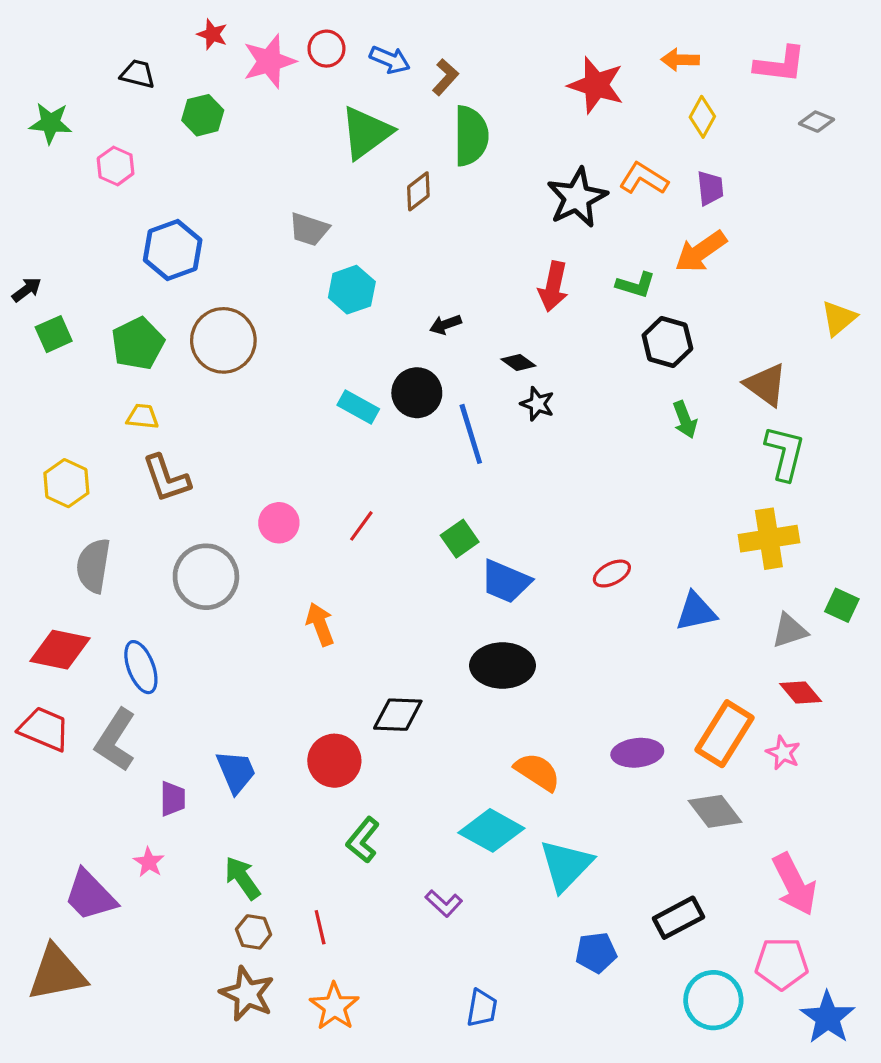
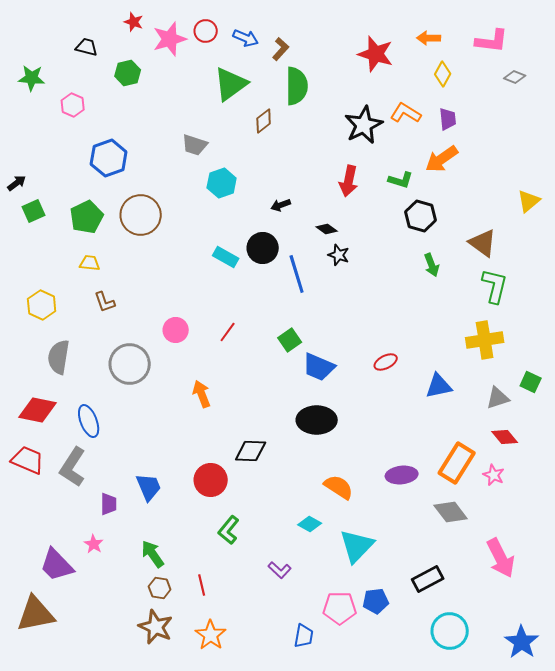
brown L-shape: (166, 478) -> (105, 302), size x0.7
cyan diamond: (491, 830) -> (310, 524), size x0.6
pink pentagon: (782, 964) -> (340, 608), moved

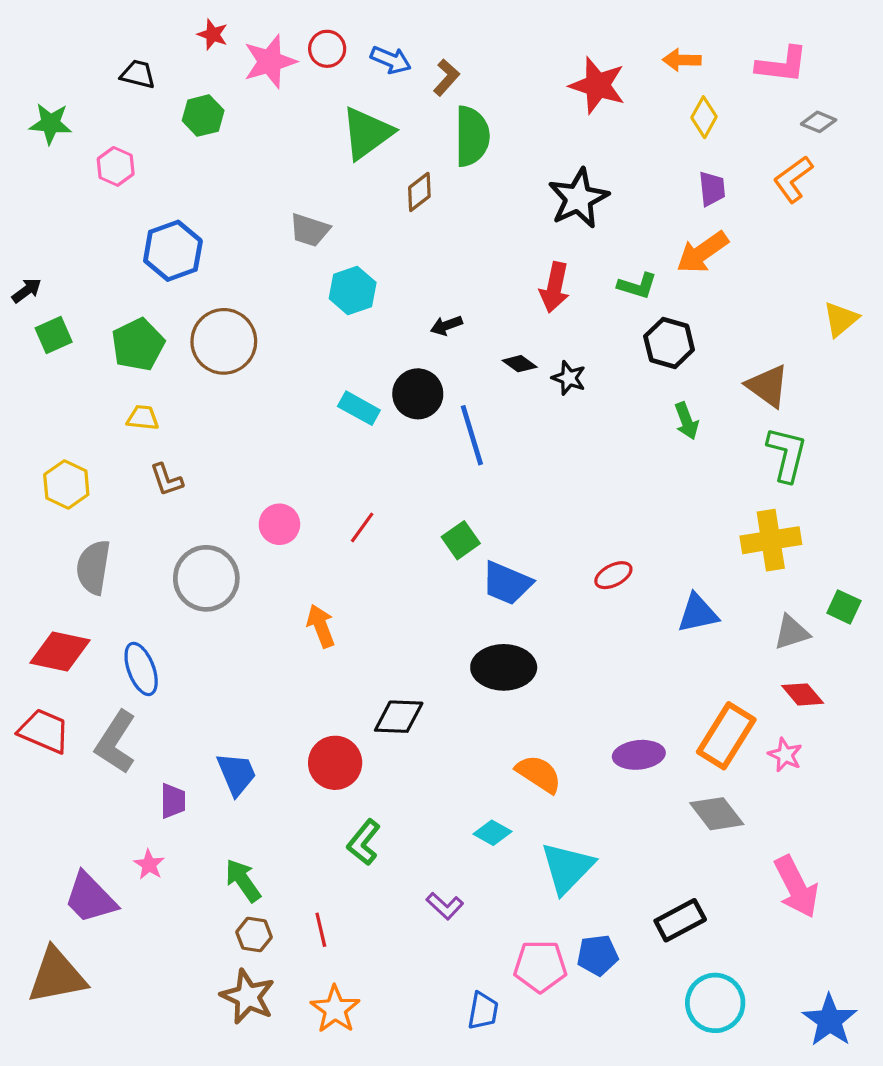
orange L-shape: (406, 113) -> (793, 179), moved, turned -68
black star: (339, 255) -> (569, 378), moved

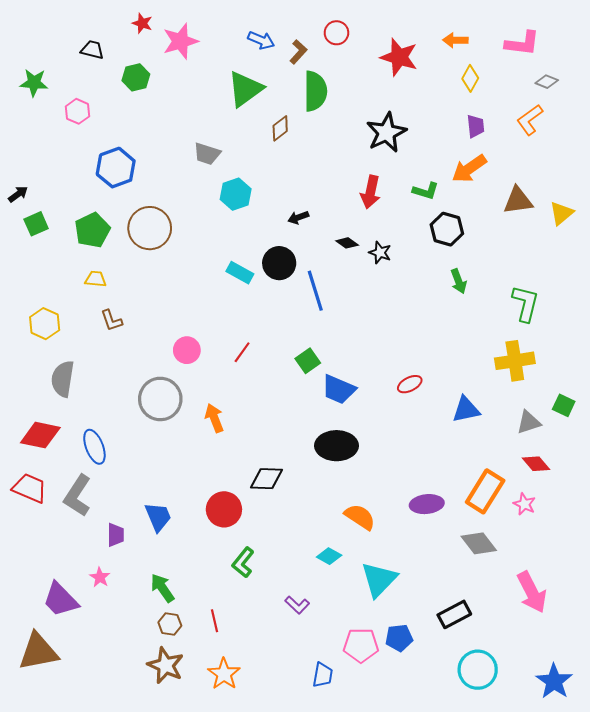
red circle: (327, 49) -> (336, 33), moved
brown triangle: (768, 386) -> (518, 200), moved, turned -44
gray circle: (206, 578) -> (160, 399), moved

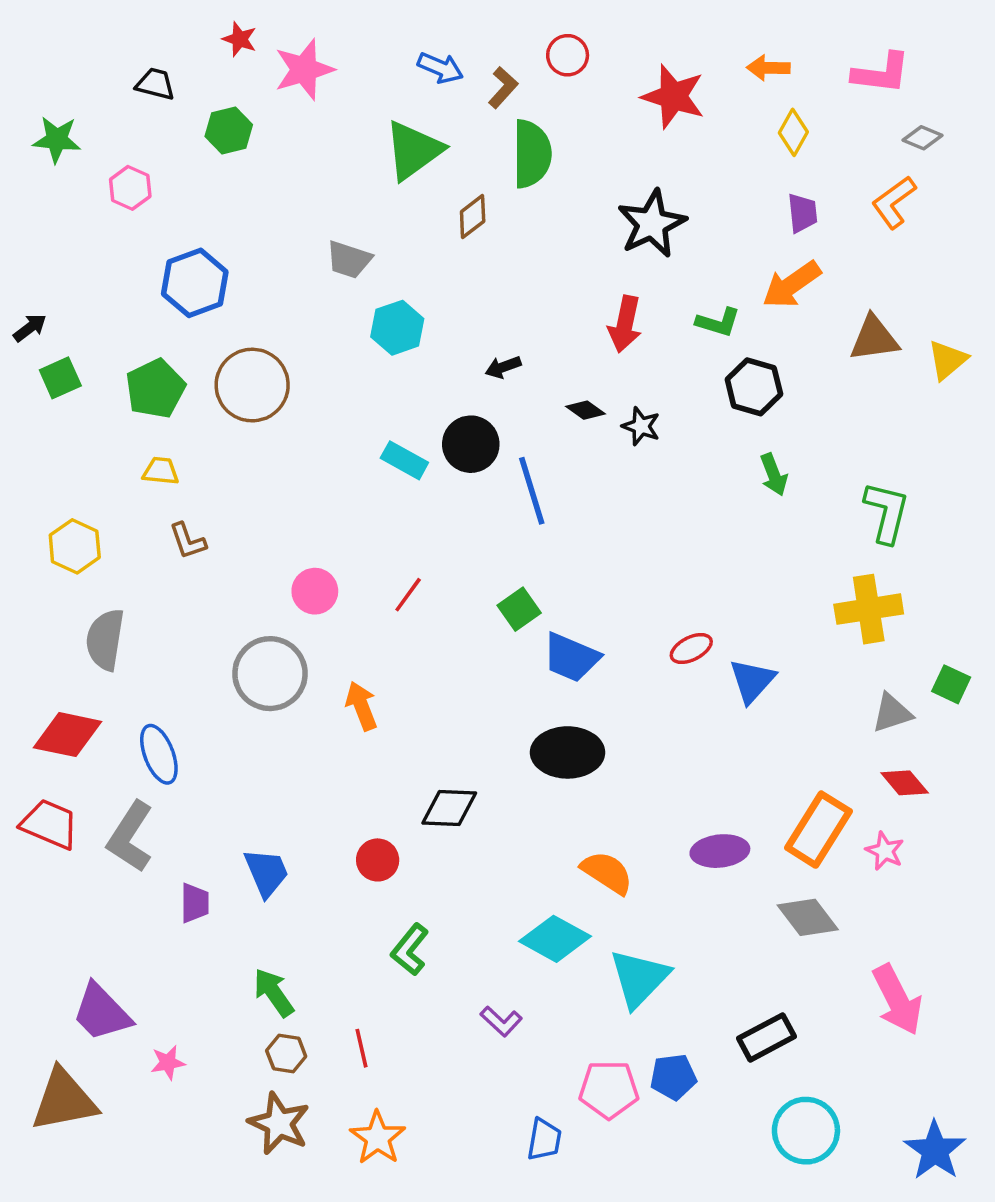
blue triangle: (466, 410) -> (752, 681), moved, turned -36
red circle: (224, 509) -> (378, 860), size x0.7
cyan diamond: (329, 556) -> (555, 939), size x1.6
pink star: (100, 577) -> (168, 1063), moved, turned 30

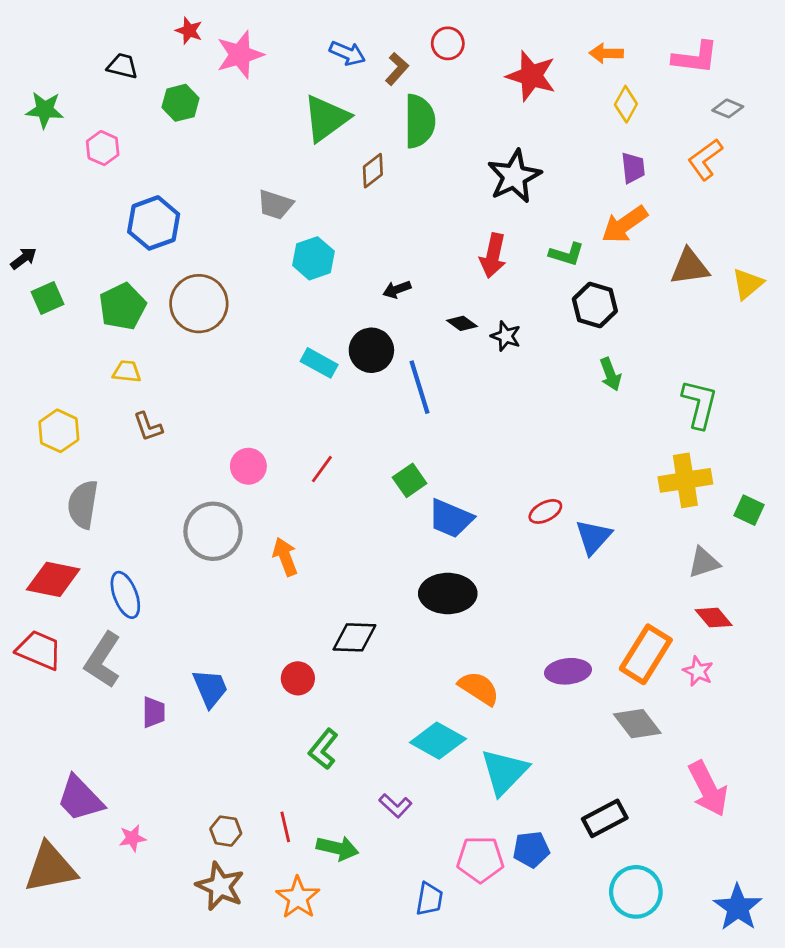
green square: (951, 684) -> (749, 510), moved
green arrow: (274, 993) -> (337, 848), moved, turned 138

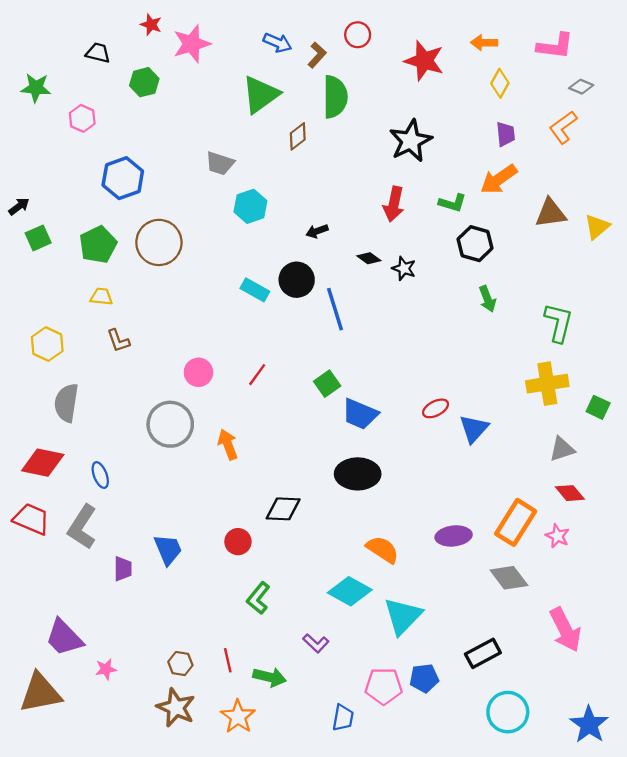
blue ellipse: (125, 595) -> (100, 475), size x0.7

